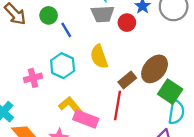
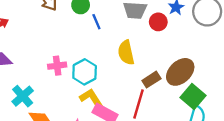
cyan hexagon: (63, 66) -> (85, 72), moved

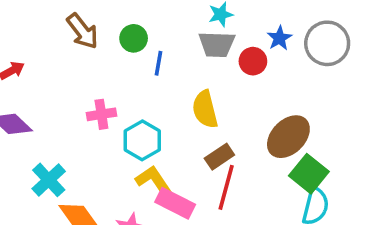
blue line: (96, 22) -> (158, 63), turned 35
pink cross: (57, 66) -> (101, 114), moved
brown rectangle: (151, 80) -> (219, 157), moved

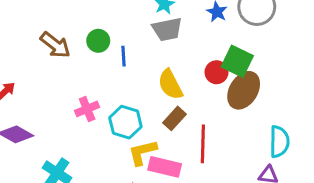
red circle: (253, 61) -> (217, 72), moved
brown rectangle: (219, 157) -> (175, 118), moved
green square: (309, 174) -> (237, 61), moved
yellow L-shape: (154, 180) -> (143, 152), turned -56

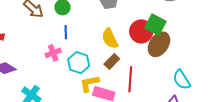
blue line: (123, 56) -> (66, 32), moved
red circle: (217, 72) -> (141, 31), size x1.5
cyan semicircle: (279, 142) -> (182, 80), turned 145

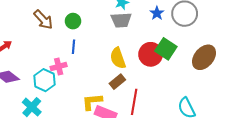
brown ellipse: (159, 44) -> (204, 57), moved
cyan hexagon: (79, 63) -> (44, 80), moved

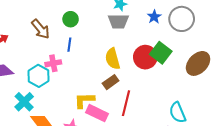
brown arrow: (43, 20) -> (41, 29), moved

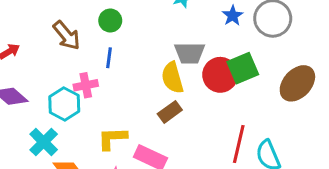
gray trapezoid: (118, 21) -> (190, 53), moved
green square: (161, 53) -> (243, 68), turned 30
yellow L-shape: (84, 100) -> (112, 138), moved
red line: (126, 103) -> (239, 144), moved

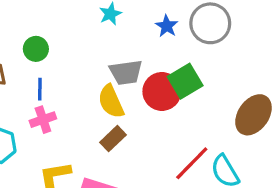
brown ellipse: (297, 83) -> (253, 115), moved
pink cross: (86, 85) -> (43, 120), moved
red line: (239, 144) -> (192, 163), turned 39

